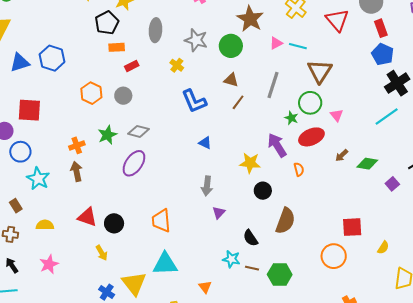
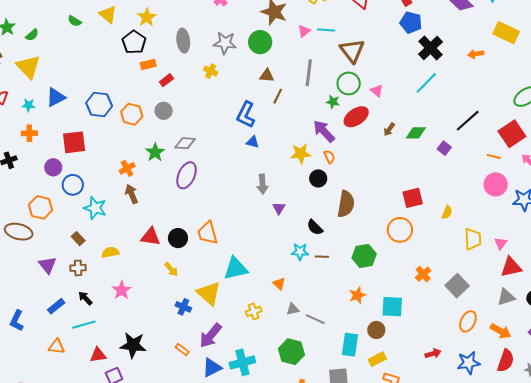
blue hexagon: (52, 58) -> (99, 105), moved
blue L-shape: (194, 101) -> (246, 115), moved, turned 60
orange semicircle: (299, 169) -> (329, 157), moved
orange trapezoid: (161, 221) -> (208, 233), moved
green hexagon: (280, 275) -> (364, 256), moved

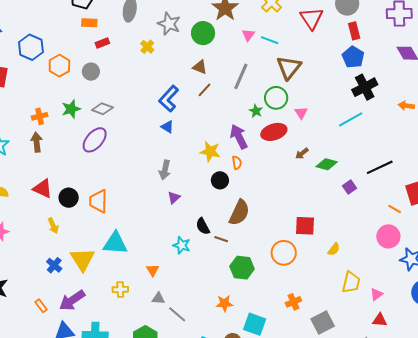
pink triangle: (304, 31) -> (248, 35), turned -32
brown line: (322, 257) -> (221, 239), moved
red triangle: (511, 267) -> (380, 320), size x0.7

